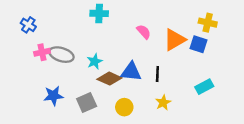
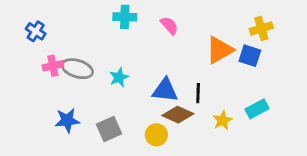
yellow cross: (208, 23) -> (261, 28), turned -30
pink semicircle: (144, 32) -> (169, 26), moved
brown diamond: (109, 79) -> (178, 115), moved
yellow star: (163, 103) -> (222, 120), moved

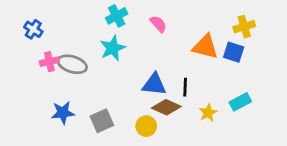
cyan cross: (125, 17) -> (117, 16), turned -30
orange triangle: (220, 50) -> (205, 47), turned 44
cyan star: (119, 77) -> (113, 48), moved, size x1.4

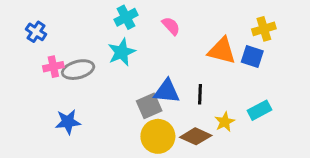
gray ellipse: (72, 64) -> (78, 70), turned -32
brown diamond: (166, 107) -> (196, 136), moved
gray square: (102, 121) -> (149, 106), moved
yellow circle: (146, 126) -> (158, 136), size x1.5

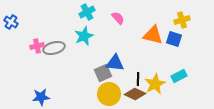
blue cross: (36, 32) -> (11, 22), moved
black line: (200, 94) -> (138, 79), moved
blue star: (68, 122) -> (41, 97), moved
yellow star: (225, 122) -> (155, 84), size x1.5

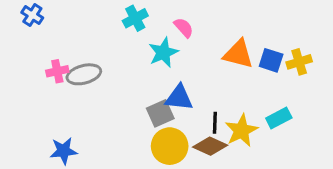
yellow cross: (182, 20) -> (299, 62), moved
blue cross: (11, 22) -> (32, 15), moved
cyan star: (84, 36) -> (163, 53), moved

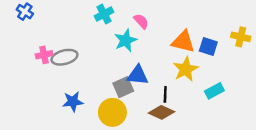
yellow cross: (299, 62) -> (241, 37), moved, turned 30
yellow star: (241, 131) -> (186, 69), moved
yellow circle: (170, 146) -> (112, 112), moved
blue star: (64, 151) -> (73, 102), moved

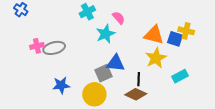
yellow cross: (241, 37) -> (186, 31), moved

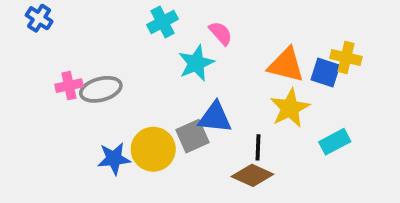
yellow circle: (94, 94) -> (153, 149), moved

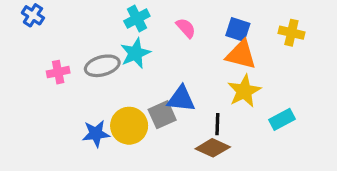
yellow cross: (346, 58) -> (291, 33), moved
cyan star: (196, 63) -> (135, 53), moved
blue square: (325, 72) -> (238, 30), moved
gray ellipse: (101, 89) -> (102, 66), moved

